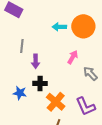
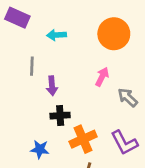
cyan arrow: (59, 27) -> (56, 35), moved
blue star: (20, 93) -> (40, 149), moved
orange cross: (56, 102) -> (83, 139), turned 30

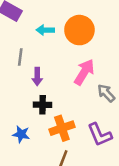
orange circle: (114, 34) -> (79, 30), moved
pink arrow: (102, 77) -> (84, 72), size x1.5

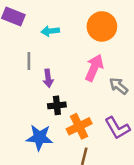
orange circle: (79, 30) -> (102, 26), moved
blue star: (21, 134) -> (39, 137), size x1.5

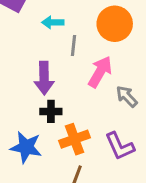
gray line: (29, 61) -> (73, 46), moved
purple arrow: (48, 78) -> (44, 78), size x1.5

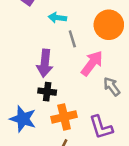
gray line: (73, 46) -> (72, 39), turned -30

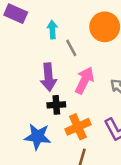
cyan arrow: (57, 18) -> (52, 30), turned 90
pink arrow: (92, 63) -> (84, 80), moved

